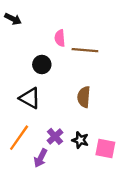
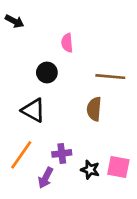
brown line: (85, 50) -> (110, 77), moved
purple cross: (55, 136) -> (62, 153), turned 35
black star: (80, 140) -> (90, 170), moved

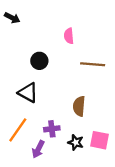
pink semicircle: (67, 43) -> (69, 36), moved
brown semicircle: (94, 109) -> (79, 106), moved

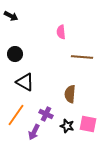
black circle: (39, 61) -> (15, 54), moved
purple cross: (52, 129) -> (46, 114), turned 32

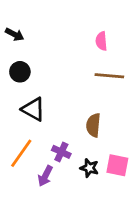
black arrow: (11, 16) -> (15, 34), moved
pink semicircle: (61, 32) -> (101, 41), moved

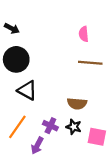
black circle: (20, 72) -> (16, 59), size x1.5
brown semicircle: (93, 125) -> (77, 104), turned -90
black star: (89, 168) -> (74, 127), moved

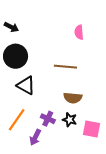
brown line: (90, 63) -> (65, 67), moved

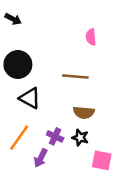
black arrow: (11, 27) -> (13, 19), moved
pink square: (92, 129) -> (102, 160), moved

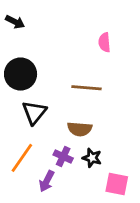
black triangle: (30, 98) -> (34, 112), turned 40
brown semicircle: (84, 112) -> (80, 129), moved

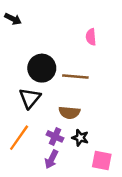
black circle: (21, 74) -> (42, 68), moved
purple arrow: (47, 181) -> (51, 159), moved

